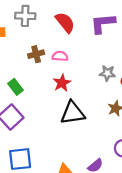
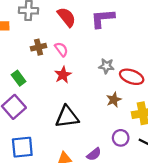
pink semicircle: (60, 56) -> (61, 49), turned 48
black triangle: (73, 113) -> (67, 117), moved

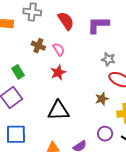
brown cross: (39, 47) -> (38, 46), turned 32
gray star: (106, 66) -> (108, 59), moved

